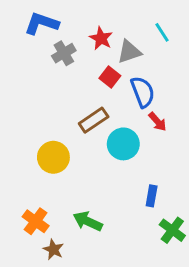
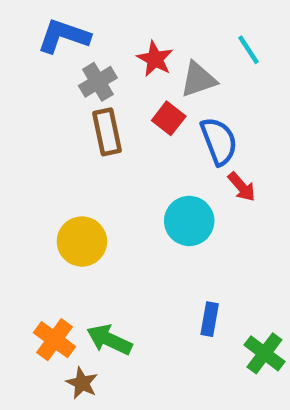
brown rectangle: (94, 120) -> (107, 132), moved, turned -68
blue rectangle: (152, 196) -> (210, 319), moved
green arrow: (88, 221) -> (109, 340), moved

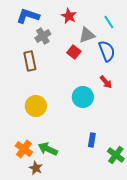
red star: (155, 59) -> (69, 16), moved
brown rectangle: (107, 132) -> (30, 61), moved
blue semicircle: (219, 141) -> (107, 51), moved

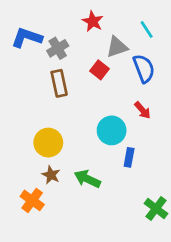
blue L-shape: (28, 16) -> (27, 38), moved
brown rectangle: (30, 61) -> (59, 83), moved
blue rectangle: (92, 140) -> (129, 157), moved
green arrow: (48, 149) -> (87, 179), moved
brown star: (36, 168) -> (51, 175), moved

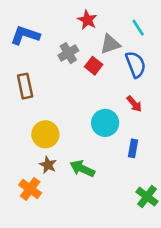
gray cross: (58, 48) -> (68, 53), moved
brown rectangle: (59, 83) -> (25, 86), moved
blue rectangle: (129, 157) -> (133, 148), moved

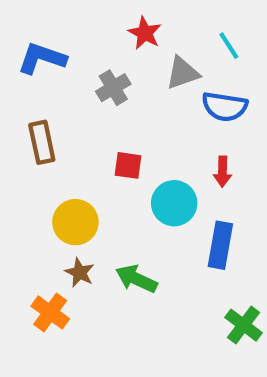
blue semicircle: (136, 64) -> (225, 107), turned 120
red square: (94, 66) -> (128, 165), moved, turned -30
red arrow: (134, 104) -> (222, 172), turned 42
blue rectangle: (133, 148) -> (220, 245), size x1.5

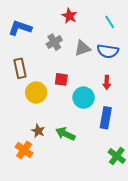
gray triangle: (183, 73) -> (83, 48), moved
yellow circle: (75, 222) -> (36, 93), moved

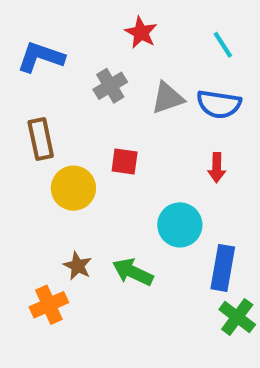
cyan circle: (84, 98) -> (180, 225), moved
blue rectangle: (106, 118) -> (223, 268), moved
orange cross: (24, 150) -> (49, 305), turned 30

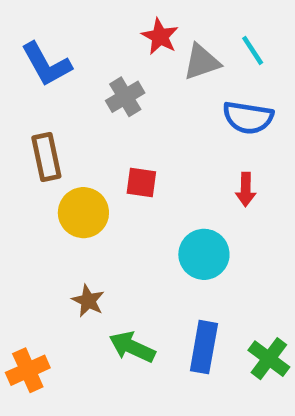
blue L-shape: (41, 57) -> (46, 64), turned -138
gray triangle: (168, 98) -> (202, 62), moved
blue rectangle: (223, 268) -> (204, 347), moved
green arrow: (133, 272) -> (132, 347), moved
orange cross: (49, 305) -> (28, 370), moved

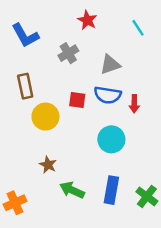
gray triangle: (202, 62) -> (110, 65), moved
blue semicircle: (248, 118) -> (108, 95), moved

